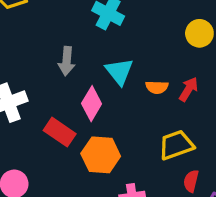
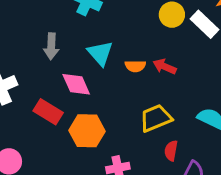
red arrow: (189, 89) -> (165, 66), turned -95
pink diamond: (92, 104) -> (76, 84), turned -52

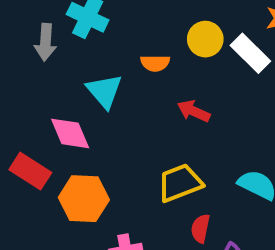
gray arrow: (51, 46) -> (45, 42), moved
orange semicircle: (135, 66) -> (155, 63), moved

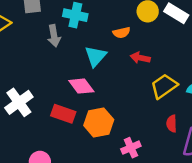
cyan triangle: (104, 91) -> (96, 56), turned 35
red arrow: (194, 111) -> (140, 58), moved
yellow trapezoid: (180, 183) -> (164, 86), moved

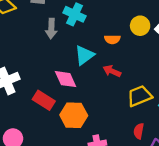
red arrow: (140, 58) -> (112, 71), moved

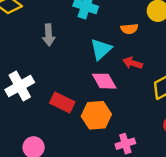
gray arrow: (51, 29) -> (49, 35), moved
pink diamond: (66, 79) -> (104, 81), moved

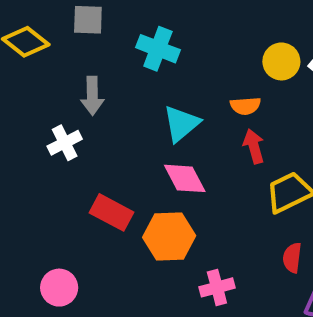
orange semicircle: (129, 29) -> (245, 106), moved
red arrow: (133, 63) -> (254, 146), moved, turned 54
white cross: (20, 86) -> (65, 143), moved, size x0.7

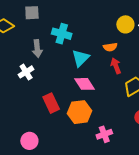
cyan cross: (158, 49) -> (62, 34), moved
red rectangle: (111, 212) -> (51, 103), turned 42

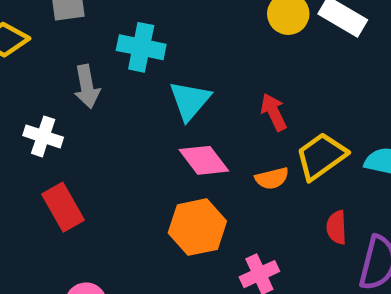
orange semicircle: (110, 47) -> (272, 178), moved
white cross: (26, 72) -> (43, 136), moved, turned -35
red rectangle: (51, 103) -> (63, 207), moved

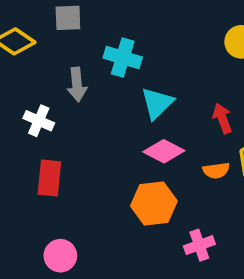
pink diamond: (204, 160) -> (164, 151), turned -30
red rectangle: (63, 207) -> (49, 178), turned 30

